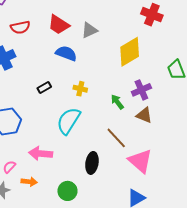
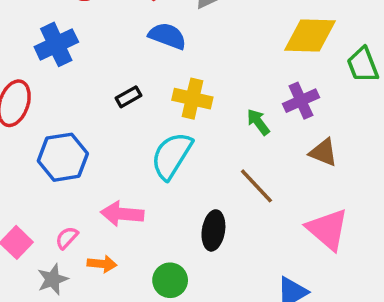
yellow diamond: (130, 52) -> (310, 35), moved, turned 32
yellow cross: (80, 89) -> (192, 99), size x1.5
brown triangle: (144, 115) -> (323, 152), moved
pink triangle: (140, 161) -> (328, 229), moved

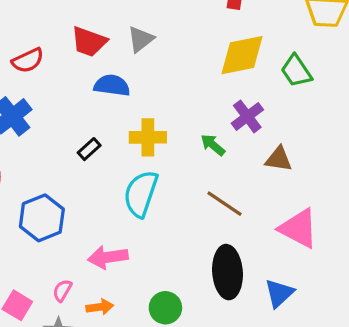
black ellipse: (213, 230) -> (228, 272), moved, size x1.4

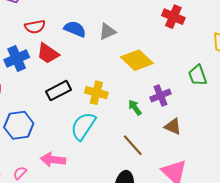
red trapezoid: (89, 42) -> (48, 54), moved
yellow diamond: (242, 55) -> (137, 60), moved, turned 40
blue semicircle: (112, 85) -> (75, 29), moved
black rectangle: (89, 149) -> (59, 91), size x1.6

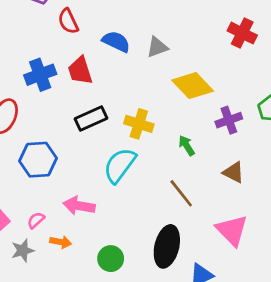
red semicircle: (35, 27) -> (68, 21), moved, turned 72
red trapezoid: (48, 54) -> (80, 71), turned 35
purple cross: (160, 96) -> (229, 120), moved

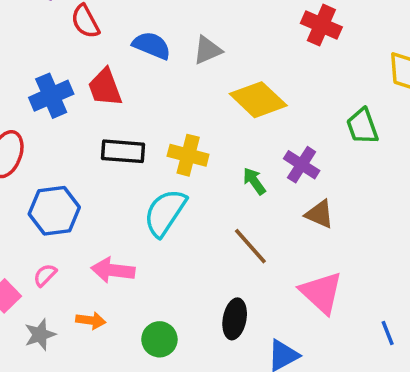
black rectangle: (91, 118) -> (123, 151), turned 32
purple cross: (229, 120) -> (302, 165), moved, turned -35
pink semicircle: (36, 220) -> (45, 275), moved
black ellipse: (167, 246) -> (235, 319), size x0.7

